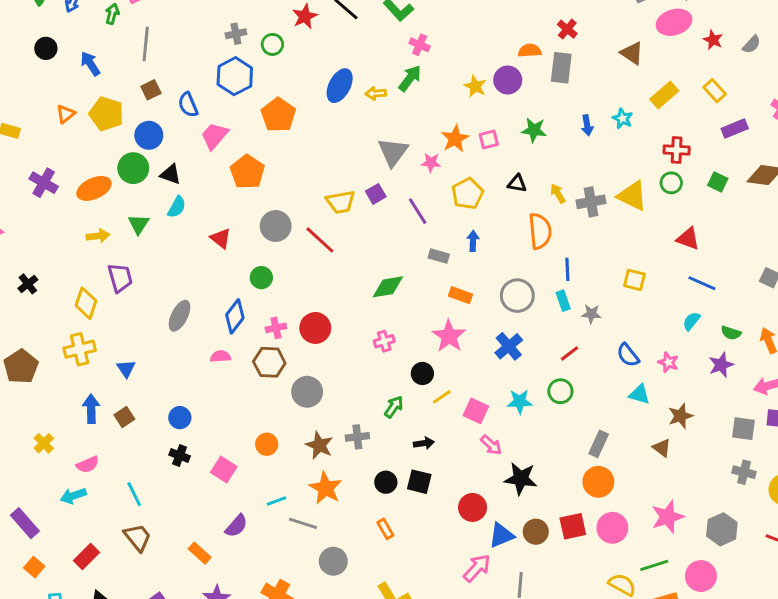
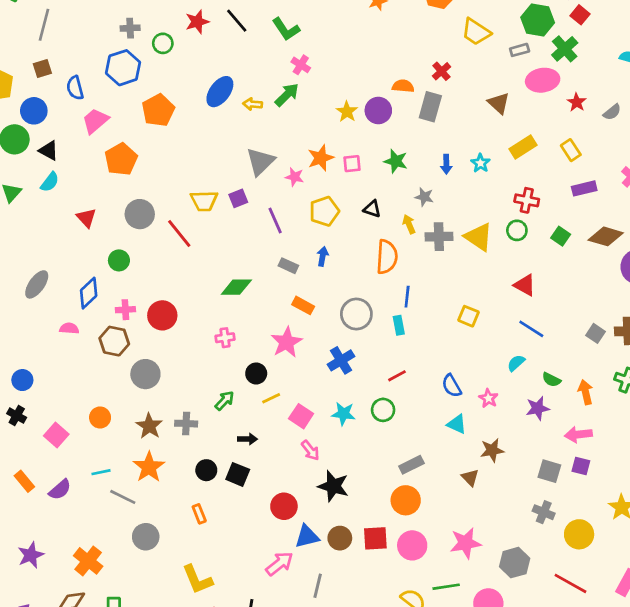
gray star: (591, 314) -> (424, 197), moved
gray rectangle: (599, 444) -> (411, 465), turned 30
orange rectangle: (200, 553) -> (24, 481), moved

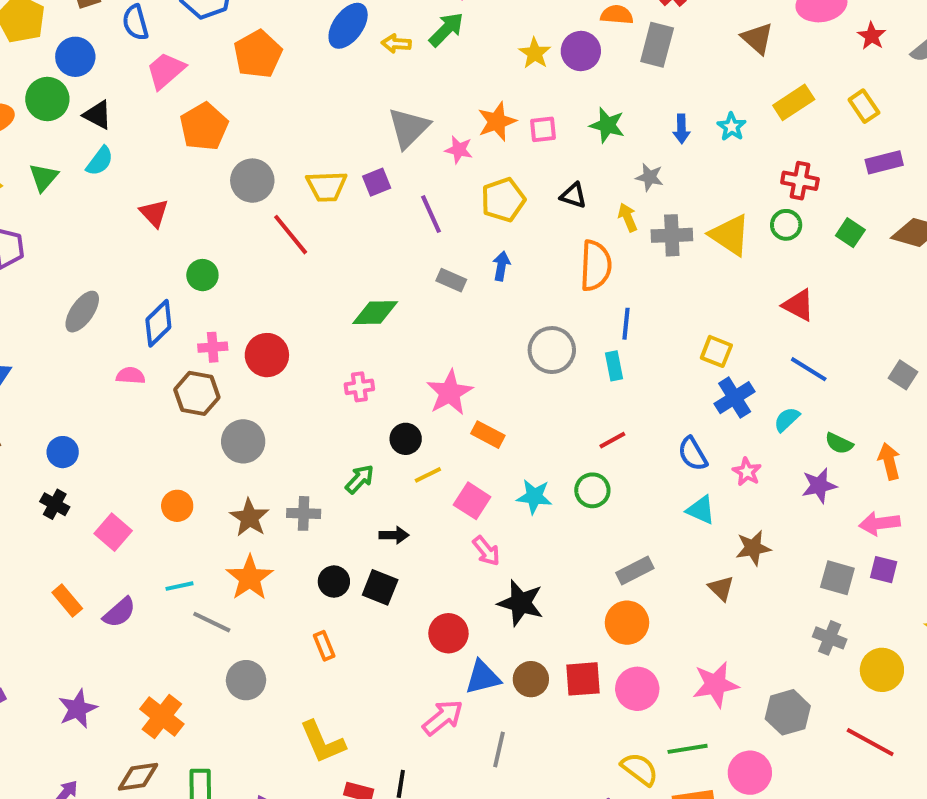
gray circle: (140, 214) -> (252, 181), moved
orange rectangle: (303, 305) -> (488, 435), moved
blue cross: (341, 360) -> (735, 398), moved

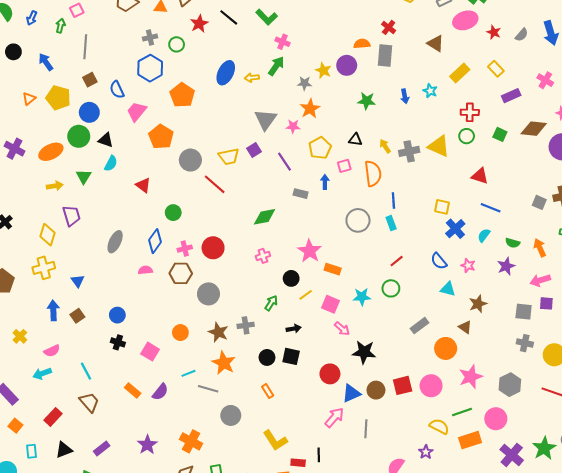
pink square: (543, 129) -> (344, 166), moved
gray star: (650, 177) -> (304, 83), moved
orange circle: (627, 623) -> (446, 348), moved

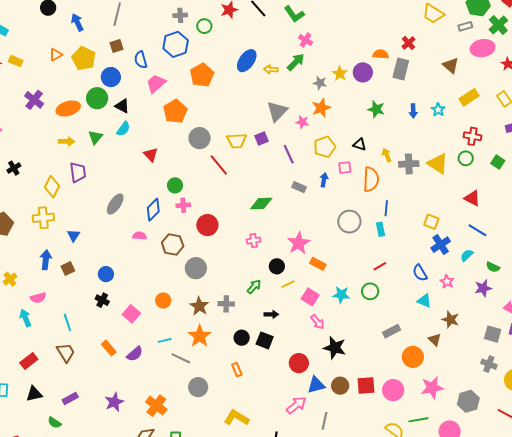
pink cross: (185, 249) -> (183, 205), moved
brown star: (478, 304) -> (450, 319), turned 30
cyan arrow: (42, 374) -> (25, 318), turned 78
yellow L-shape: (275, 440) -> (236, 418), turned 145

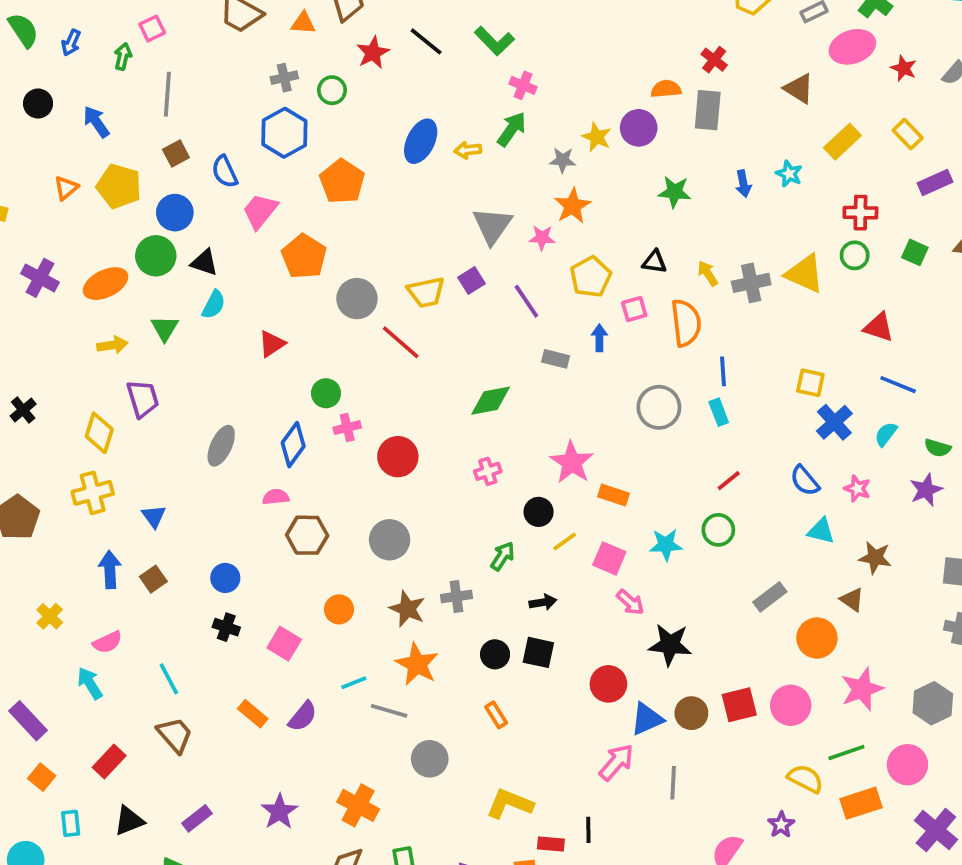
red triangle: (151, 155) -> (272, 344), turned 49
brown hexagon: (173, 244) -> (307, 535), moved

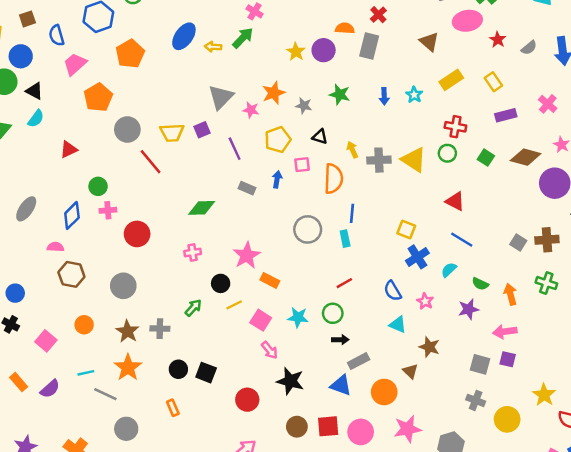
gray star: (563, 160) -> (304, 106), moved
black arrow: (543, 602) -> (340, 340), moved
blue triangle: (647, 719) -> (341, 385), moved, turned 35

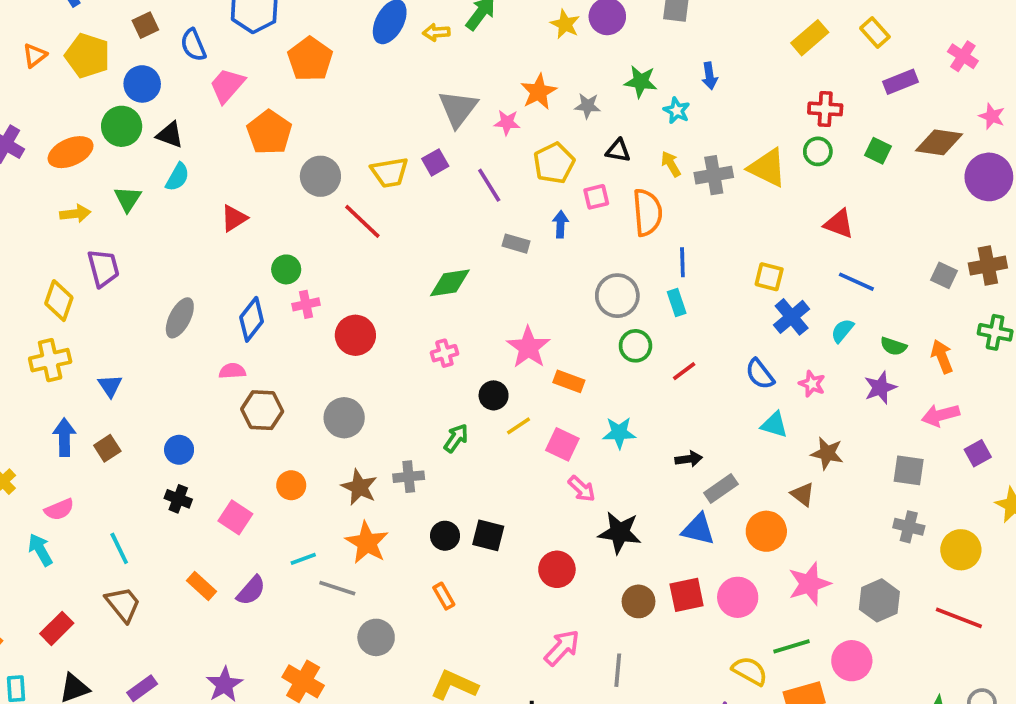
cyan star: (414, 95) -> (677, 111), moved
green circle: (333, 313) -> (635, 346), moved
purple square: (508, 359) -> (978, 453), moved, turned -35

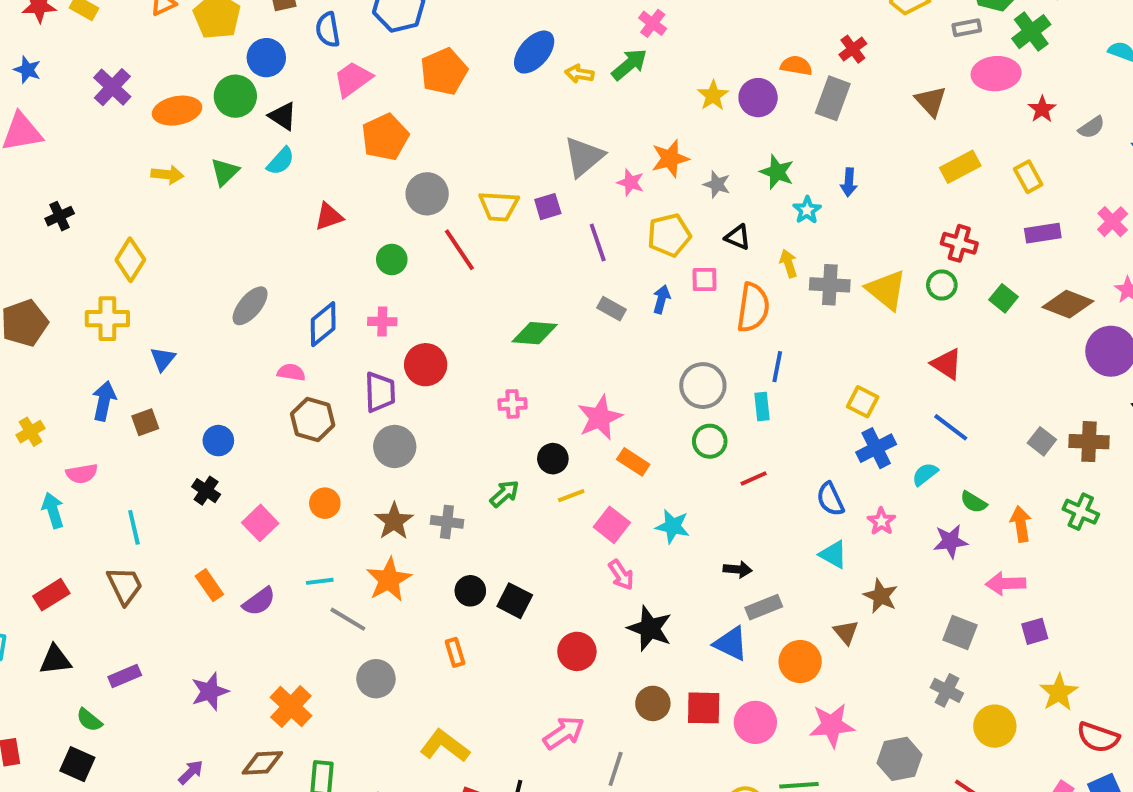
purple trapezoid: (103, 268) -> (380, 392), moved
green circle: (286, 269) -> (392, 259), moved

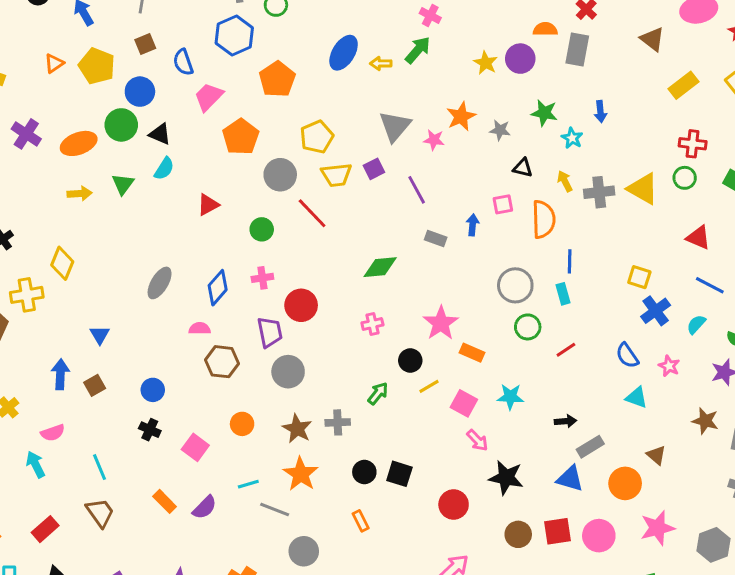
yellow pentagon: (669, 235) -> (317, 137), moved
yellow cross: (107, 319) -> (27, 295), moved
brown star: (881, 596) -> (705, 421), moved

